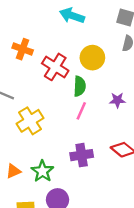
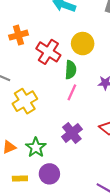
orange cross: (23, 49) -> (19, 35), turned -36
purple cross: (82, 155) -> (72, 133), turned -30

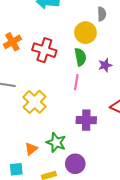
yellow circle: (83, 44) -> (85, 33), moved
green semicircle: (71, 70) -> (80, 57), moved
purple cross: (72, 133) -> (86, 120), turned -36

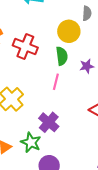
purple cross: (86, 120) -> (49, 122), moved, turned 36

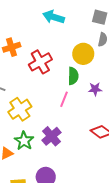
red cross: (25, 46) -> (40, 62), turned 30
green star: (31, 142) -> (24, 141), moved

